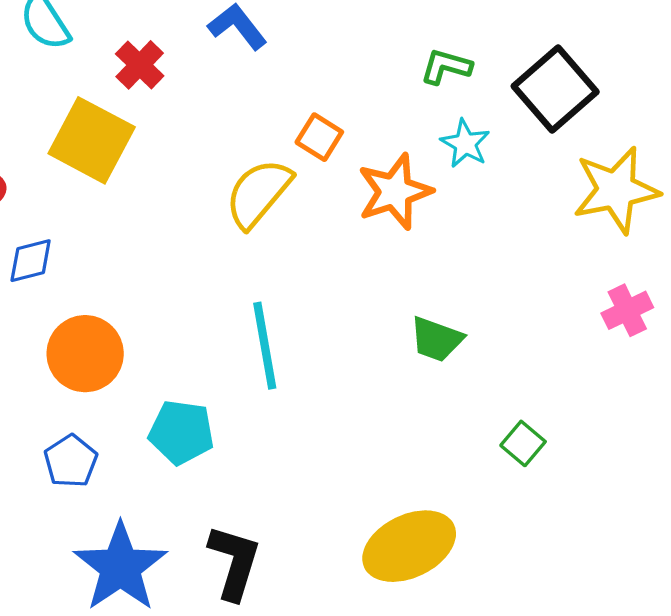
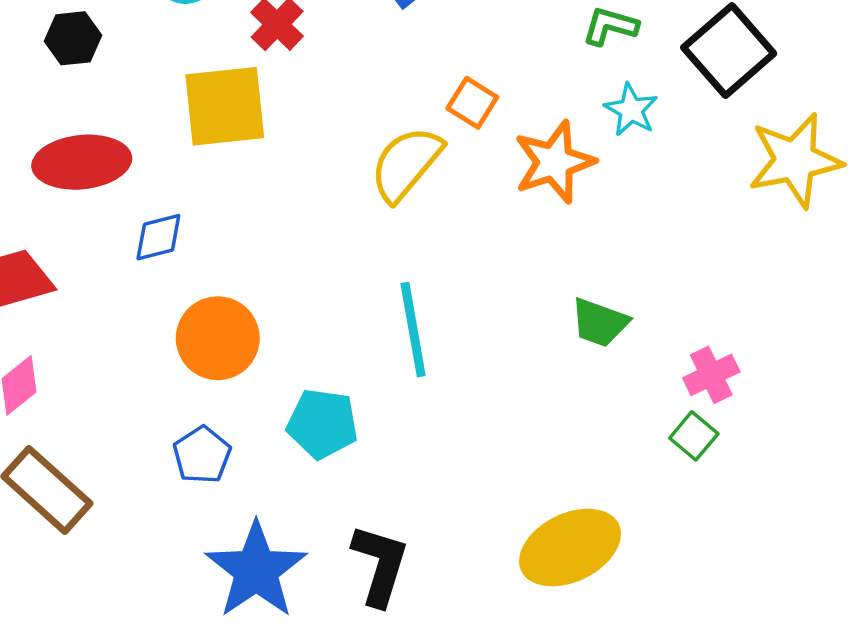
yellow square: (92, 140) -> (225, 106), turned -34
pink cross: (627, 310) -> (711, 375), moved

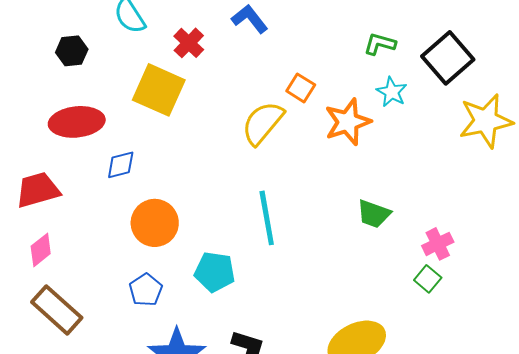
yellow square: (225, 106) -> (159, 90), turned 30

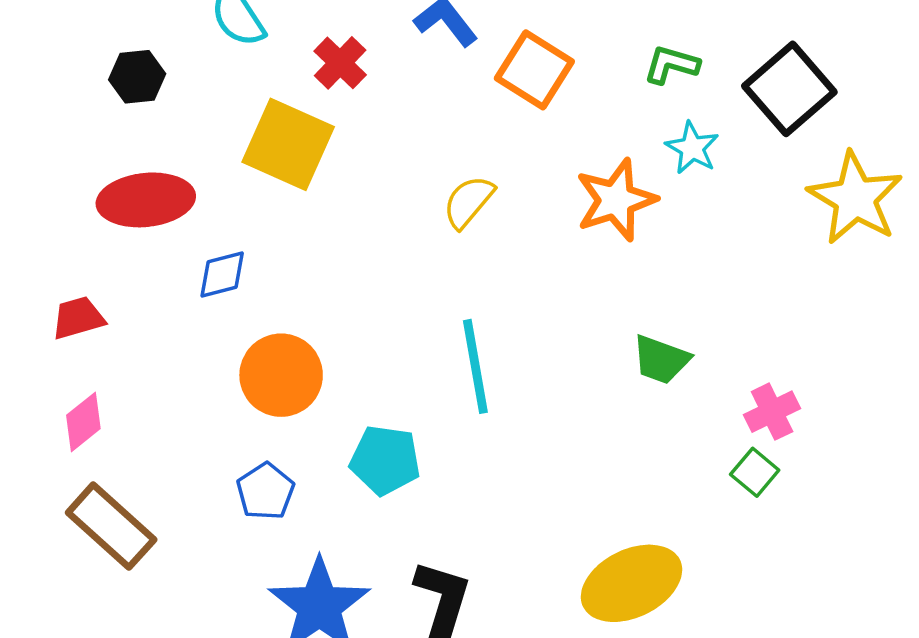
orange square: (301, 88) -> (534, 70), moved, size x1.5
yellow star: (486, 121) -> (855, 198), turned -30
yellow semicircle: (263, 123) -> (468, 202), size x0.7
red trapezoid: (38, 190) -> (78, 318), size x0.7

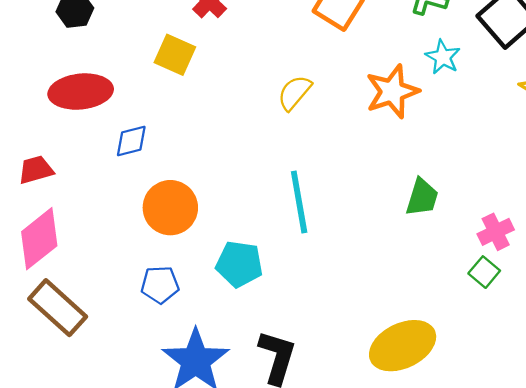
yellow square: (288, 144) -> (175, 55), size x0.7
green trapezoid: (661, 360) -> (422, 197), turned -93
pink diamond: (83, 422) -> (39, 239), size x1.6
blue pentagon: (265, 491) -> (160, 285), turned 30

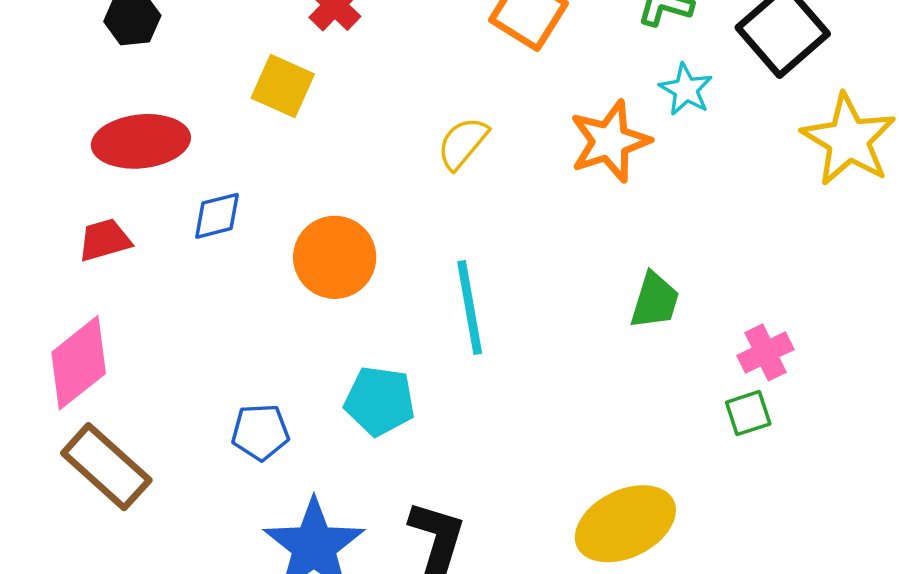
red trapezoid: (36, 170) -> (105, 240), moved
orange circle: (170, 208) -> (335, 257), moved
green square: (484, 272) -> (748, 413), turned 32

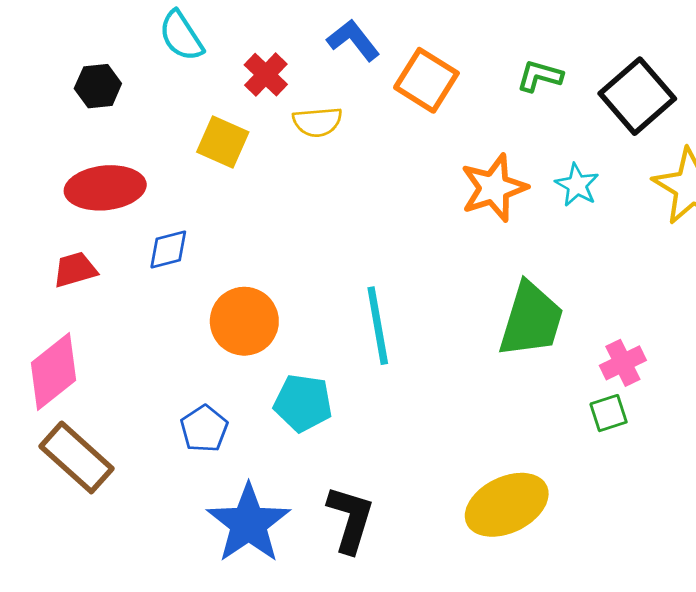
cyan star: (686, 89) -> (577, 185), moved
yellow semicircle: (463, 143) -> (317, 122), moved, turned -135
orange circle: (335, 257) -> (244, 321), moved
green trapezoid: (655, 301) -> (531, 320), size x1.6
blue pentagon: (260, 432) -> (204, 429), turned -30

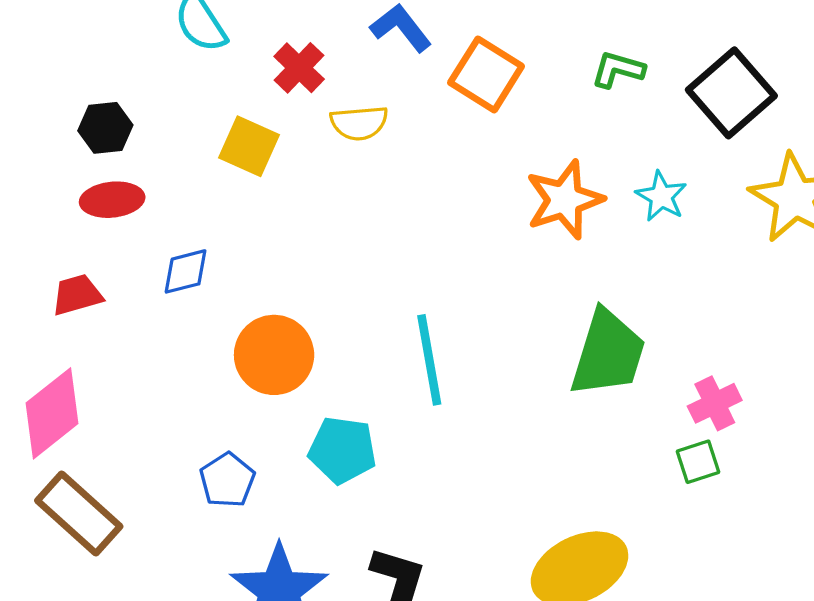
black hexagon: (98, 86) -> (105, 128), moved
red ellipse: (105, 188) -> (112, 200), size x0.7

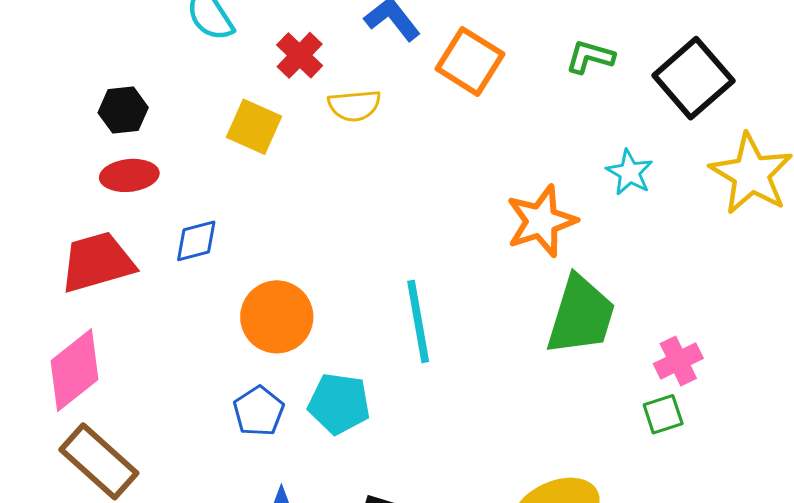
orange star: (564, 200) -> (541, 221), moved
red trapezoid: (77, 295) -> (97, 262), size x1.6
blue pentagon: (227, 480) -> (259, 411), moved

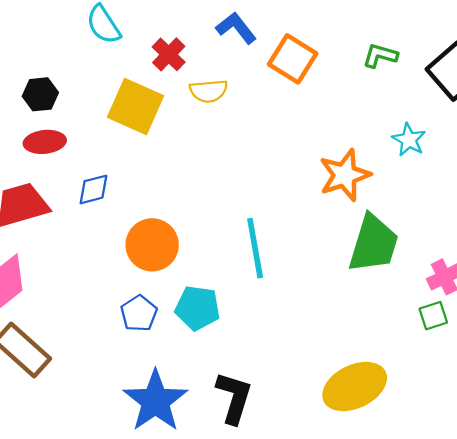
yellow square: (254, 127) -> (136, 106), size x1.4

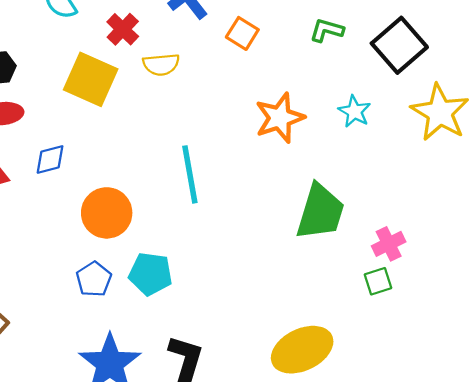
orange square: (293, 59) -> (242, 33), size x0.7
orange star: (345, 175) -> (280, 118), moved
cyan line: (255, 248) -> (190, 174), moved

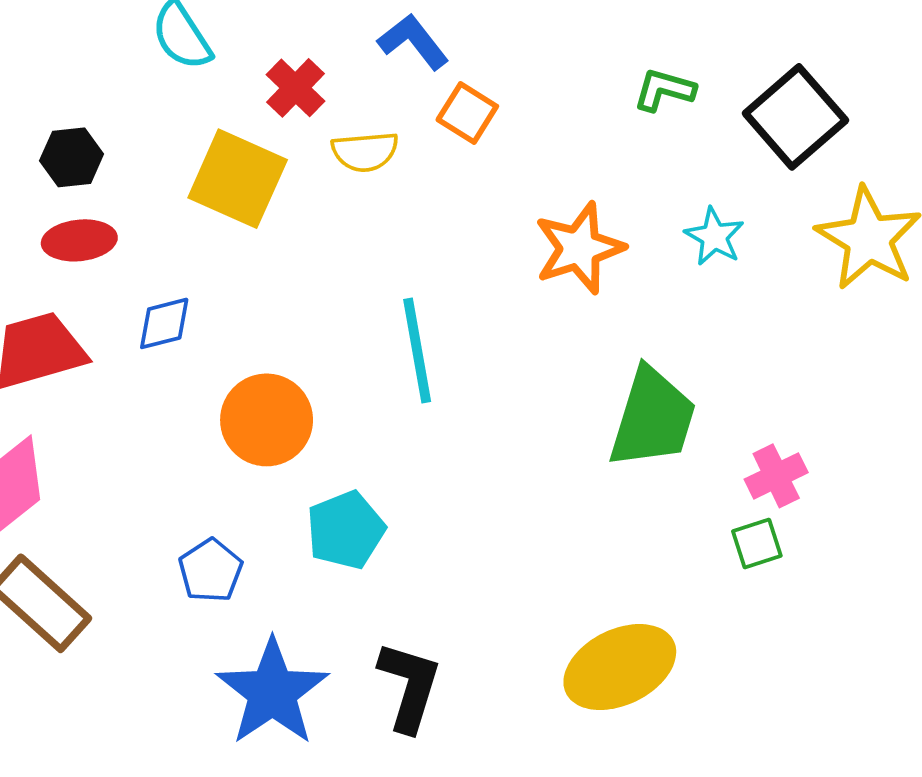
orange square: (242, 33) -> (467, 113), moved
cyan pentagon: (150, 274) -> (346, 530), turned -30
blue pentagon: (94, 279) -> (211, 571), moved

